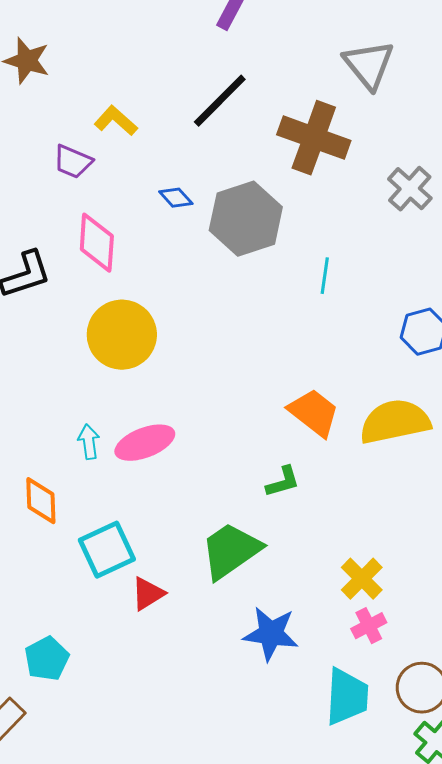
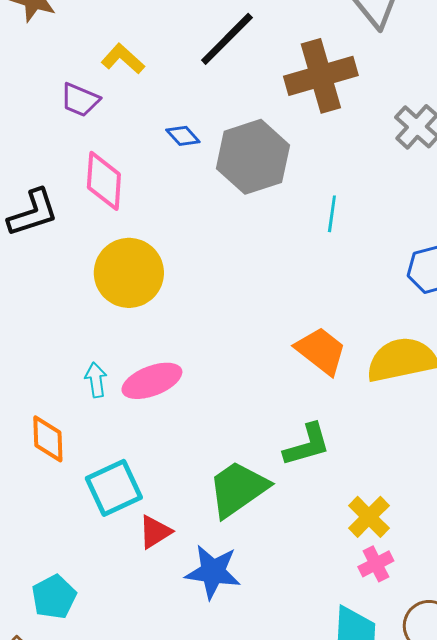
brown cross: (314, 138) -> (321, 76), turned -36
green L-shape: (283, 482) -> (307, 445), moved, size x1.4
blue star: (271, 634) -> (213, 572), moved

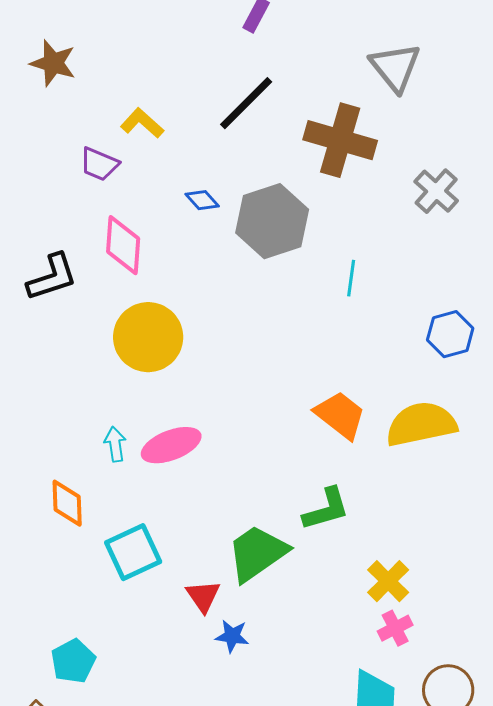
brown cross: (321, 76) -> (340, 140), turned 32
red triangle: (155, 532) -> (203, 596), moved, turned -33
blue star: (213, 572) -> (232, 636), size x0.6

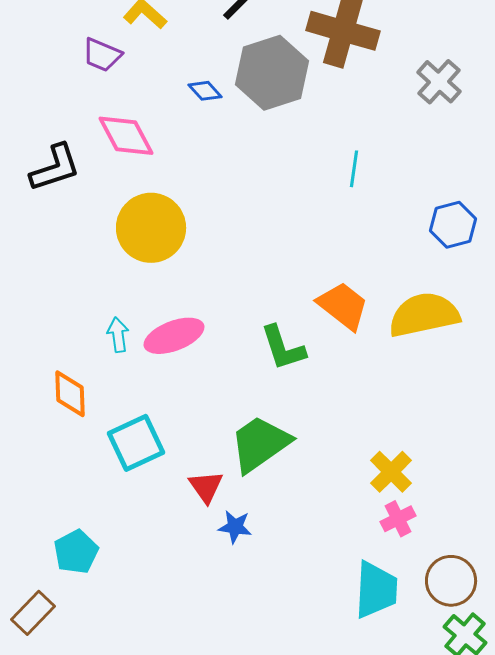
gray hexagon: (272, 221) -> (272, 73), moved
pink diamond: (123, 245) -> (126, 136), turned -32
green L-shape: (326, 509) -> (283, 348), moved, turned 88

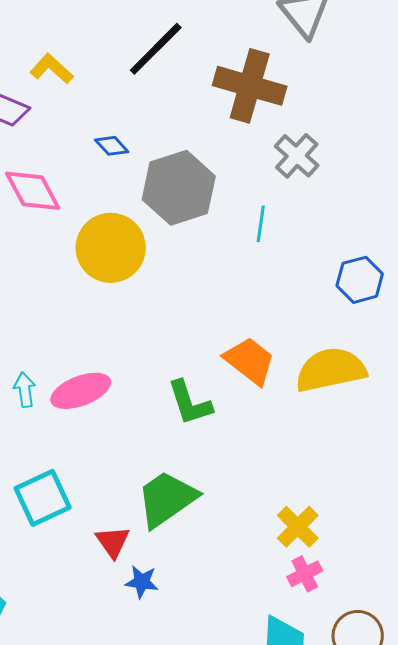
gray hexagon: (272, 73) -> (179, 188), moved
gray cross: (439, 82) -> (297, 156), moved
yellow circle: (151, 228) -> (111, 248), moved

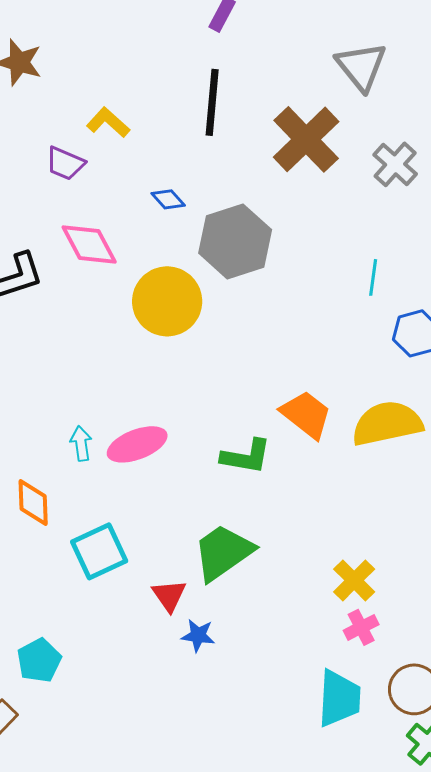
black line: (156, 49) -> (212, 102), turned -40
brown cross: (250, 86) -> (306, 139), turned 30
gray cross: (297, 156) -> (395, 164), moved
cyan line: (261, 224) -> (373, 277), moved
green L-shape: (190, 403) -> (246, 456), turned -62

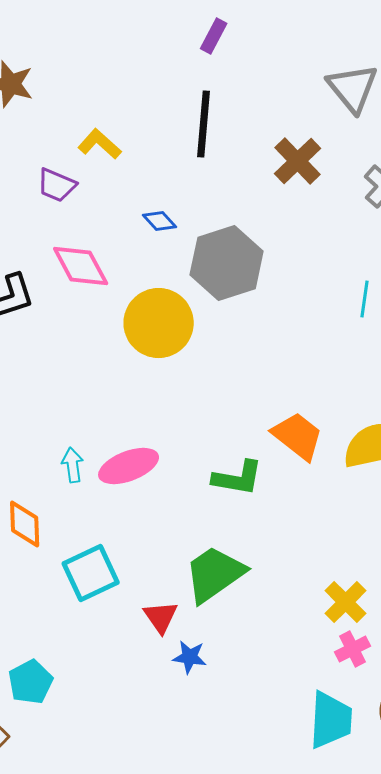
brown cross: (306, 139) -> (298, 161), size x0.7

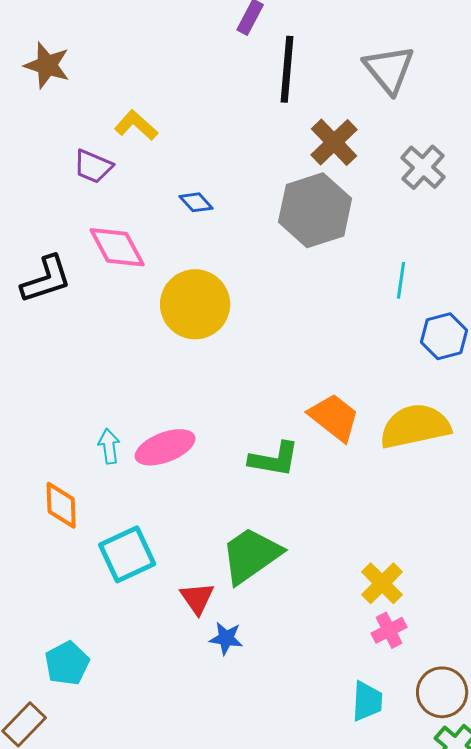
black line: (204, 124) -> (287, 69), moved
gray hexagon: (227, 263) -> (315, 210), moved
cyan trapezoid: (331, 720) -> (367, 701), size x0.7

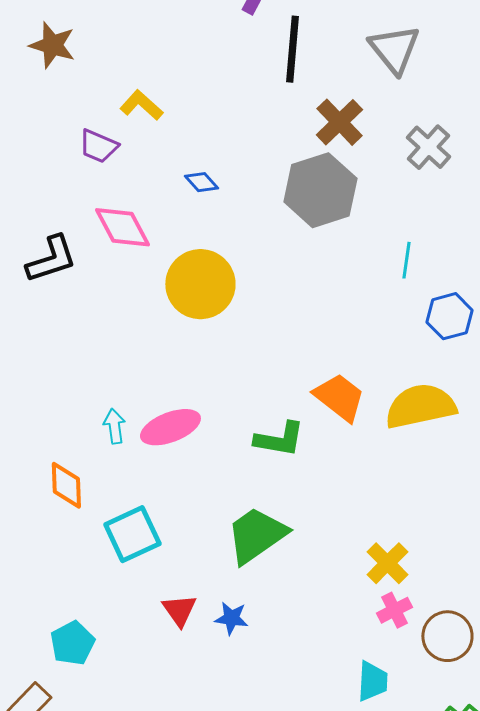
red triangle: (197, 598) -> (179, 610), moved
brown circle: (442, 692) -> (447, 636), moved

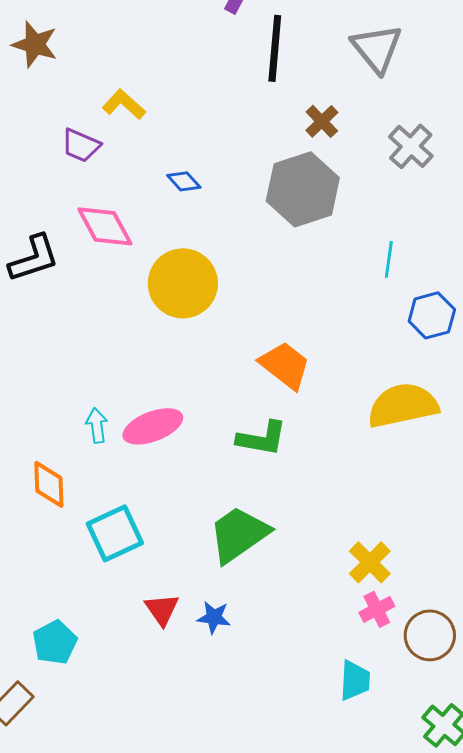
brown cross: (339, 122) -> (322, 121), size x0.7
orange trapezoid: (339, 397) -> (285, 365), moved

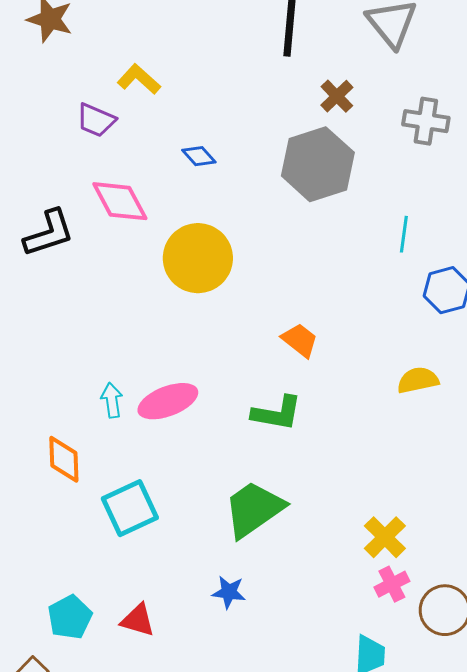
gray cross: (411, 146) -> (426, 121), turned -33
orange trapezoid: (285, 365) -> (300, 340), size x0.7
yellow semicircle: (403, 405) -> (418, 380), size x0.6
red triangle: (162, 609) -> (138, 620), moved, turned -39

